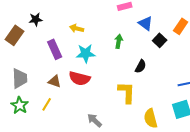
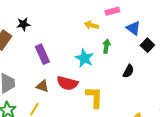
yellow arrow: (77, 28) -> (91, 25), moved
cyan star: (86, 53) -> (84, 58), moved, turned 30
yellow L-shape: (127, 92) -> (94, 97), moved

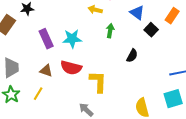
cyan star: (84, 58) -> (72, 39), moved, turned -30

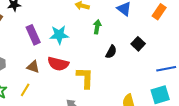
black square: (151, 30) -> (138, 44), moved
black semicircle: (132, 56) -> (111, 52), moved

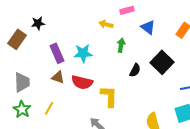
black square: (138, 44) -> (162, 62), size x1.6
brown triangle: (33, 67) -> (58, 77), moved

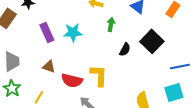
brown triangle: (58, 77) -> (49, 66), moved
red semicircle: (82, 82) -> (72, 80), moved
yellow line: (49, 108) -> (39, 97), moved

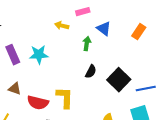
green arrow: (111, 24) -> (87, 44), moved
black square: (152, 41) -> (119, 80), moved

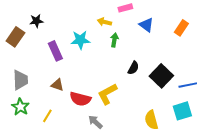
green arrow: (87, 44) -> (114, 40), moved
cyan star: (39, 55) -> (80, 40), moved
yellow L-shape: (65, 98) -> (107, 94), turned -120

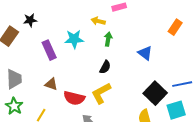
blue triangle: (146, 25) -> (145, 53), moved
black semicircle: (133, 68) -> (105, 67), moved
black square: (161, 76) -> (155, 93), moved

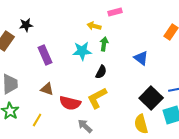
cyan star: (74, 39) -> (82, 51), moved

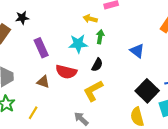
red semicircle: (70, 103) -> (66, 72), moved

